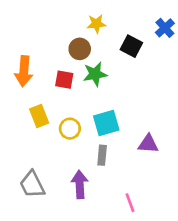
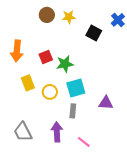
brown circle: (80, 49) -> (47, 15), moved
green star: (95, 74) -> (65, 64), moved
red square: (64, 80) -> (46, 57), turned -32
pink line: (130, 203) -> (84, 142), moved, turned -32

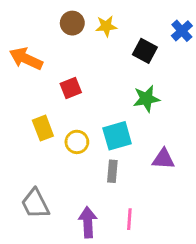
orange arrow: (17, 51) -> (26, 59), moved, turned 110
green star: (65, 64) -> (146, 99), moved
purple arrow: (57, 132) -> (88, 222), moved
pink line: (84, 142) -> (129, 219), turned 56

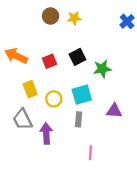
black square: (145, 51) -> (77, 57), moved, turned 35
orange arrow: (26, 59) -> (16, 56), moved
gray trapezoid: (35, 204) -> (23, 119), moved
purple arrow: (88, 222) -> (46, 133), moved

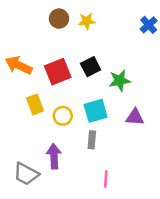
red square: (49, 61) -> (58, 72), size x1.5
purple triangle: (114, 111) -> (135, 117), moved
gray trapezoid: (23, 119) -> (26, 174), moved, turned -35

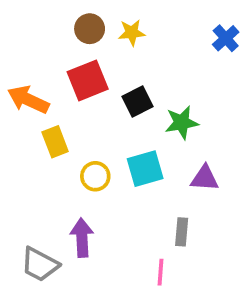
red square: (58, 72) -> (88, 80), moved
yellow rectangle: (35, 104) -> (55, 142), moved
gray rectangle: (92, 140) -> (182, 232), moved

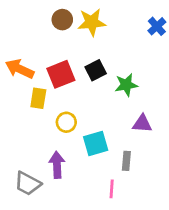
yellow star: (132, 33) -> (92, 22), size x1.5
red square: (88, 80) -> (61, 74), moved
yellow rectangle: (55, 142) -> (38, 98), turned 30
cyan square: (145, 169) -> (96, 144), moved

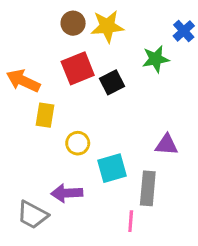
red square: (61, 74) -> (78, 68), moved
green star: (126, 85) -> (156, 59), moved
gray rectangle: (126, 161) -> (148, 188), size x1.5
purple arrow: (57, 165) -> (67, 193), turned -90

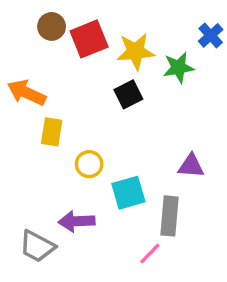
brown circle: (73, 23) -> (52, 26), moved
yellow star: (107, 26) -> (136, 51), moved
red square: (78, 68) -> (89, 39), moved
pink line: (131, 221) -> (150, 253), turned 40

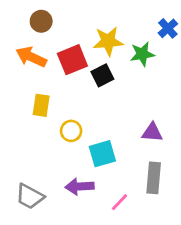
red square: (89, 39) -> (72, 60), moved
orange arrow: (27, 93) -> (31, 57), moved
gray rectangle: (170, 216) -> (154, 178), moved
purple arrow: (77, 221) -> (80, 186), moved

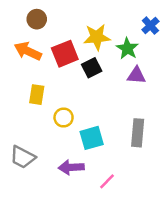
green star: (142, 54) -> (127, 49), turned -30
purple triangle: (152, 132) -> (136, 75), moved
gray rectangle: (154, 178) -> (138, 133), moved
gray trapezoid: (30, 196) -> (23, 157), moved

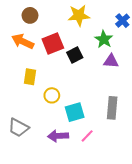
yellow star: (97, 37) -> (79, 15), moved
pink line: (107, 181) -> (87, 136), moved

